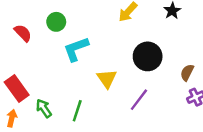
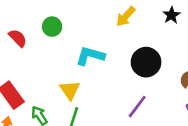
cyan L-shape: (76, 49) -> (90, 56), moved, turned 36
yellow triangle: (107, 79) -> (70, 90), moved

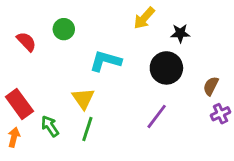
black star: (171, 15) -> (180, 33), moved, turned 30

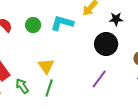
green circle: (64, 29) -> (33, 25), moved
cyan L-shape: (105, 61) -> (62, 23), moved

